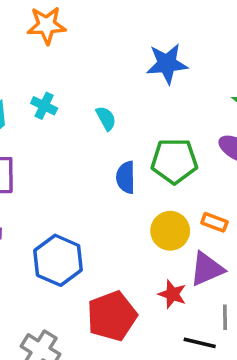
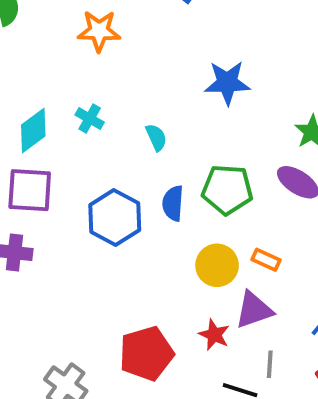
blue hexagon: (58, 260) -> (115, 217), moved

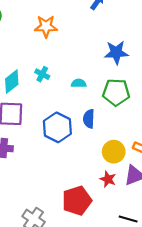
cyan semicircle: (156, 137) -> (79, 83), turned -64
green pentagon: (227, 189) -> (116, 92), moved
red star: (214, 335) -> (108, 179), moved

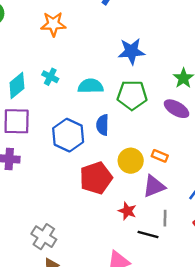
cyan semicircle: (79, 83) -> (91, 86), size x1.5
red star: (108, 179) -> (127, 211), moved
red pentagon: (77, 201) -> (96, 178), moved

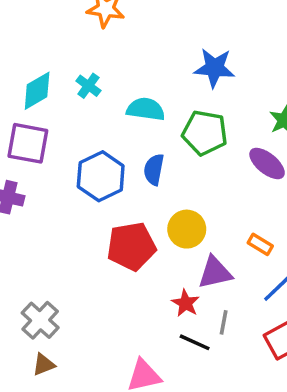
orange rectangle: (160, 156) -> (260, 244), moved
red star: (127, 211) -> (186, 303), moved

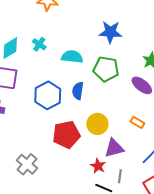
orange rectangle: (260, 244) -> (137, 122), moved
gray cross: (40, 320) -> (27, 164), moved

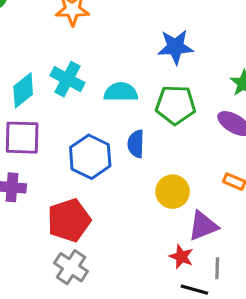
cyan cross: (39, 44) -> (67, 79), size x1.5
red pentagon: (66, 135) -> (69, 220), moved

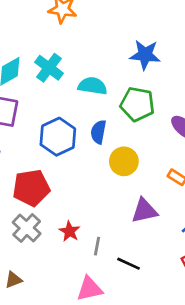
yellow circle: (173, 192) -> (124, 161), moved
red star: (181, 257) -> (70, 231), moved
gray line: (217, 268) -> (97, 246), moved

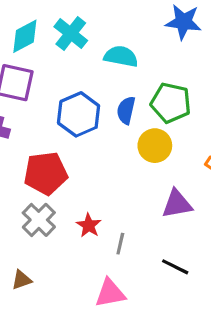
green pentagon: (137, 104) -> (171, 103), moved
black line: (128, 264) -> (175, 267), moved

